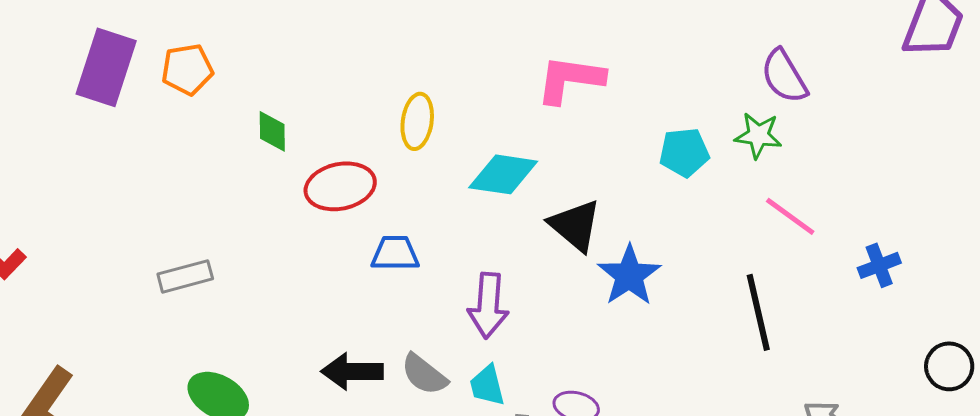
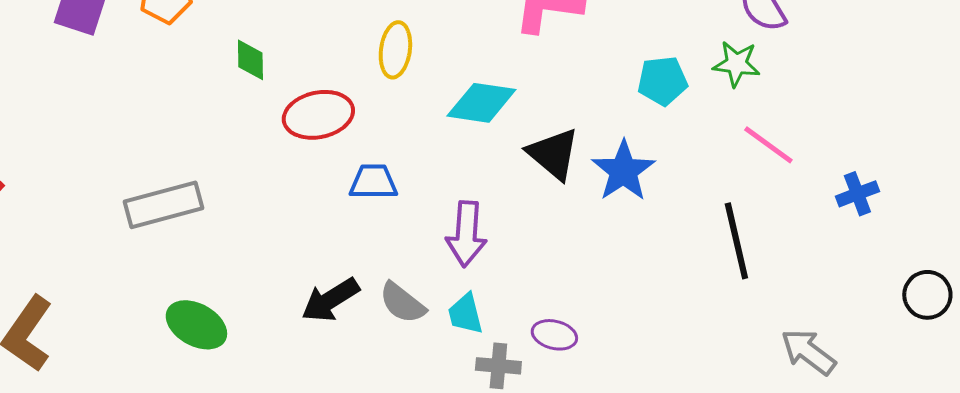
blue star: (629, 275) -> (623, 171), moved
gray rectangle: (185, 276) -> (163, 205), size x1.4
black arrow: (352, 371) -> (330, 300), turned -32

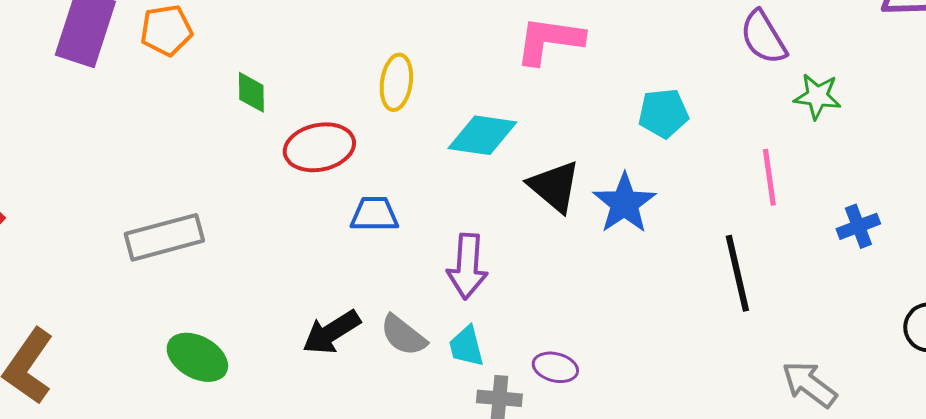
green star: (736, 64) -> (817, 96), moved
pink line: (768, 145) -> (769, 177), turned 46

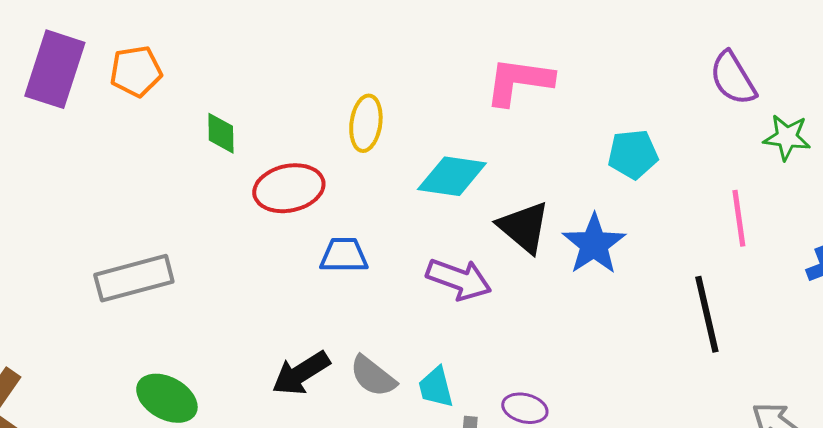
purple arrow: (467, 266) -> (459, 279), moved, turned -74

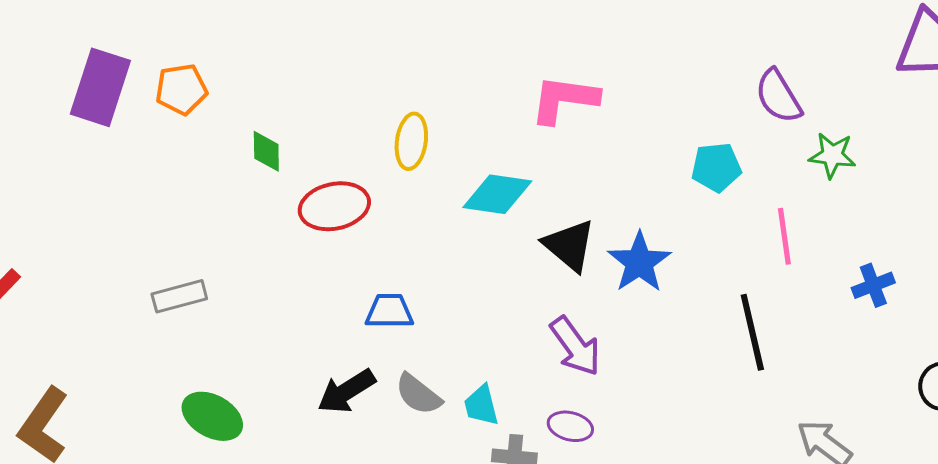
cyan pentagon: (633, 154) -> (716, 167), moved
blue trapezoid: (344, 255) -> (389, 311), moved
gray rectangle: (134, 278) -> (179, 296), size x0.7
purple arrow: (459, 279) -> (575, 346), moved, turned 34

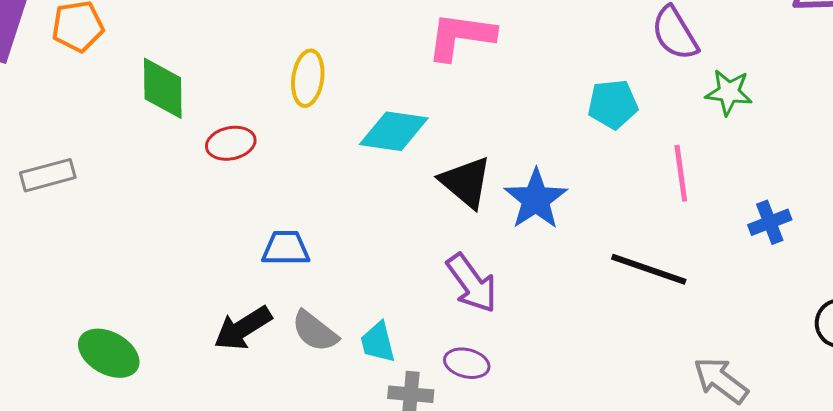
green diamond: (266, 151) -> (163, 88), size x1.5
red ellipse: (334, 206) -> (231, 143), size x0.7
gray rectangle: (179, 296) -> (48, 175), moved
black line: (752, 332) -> (649, 269), turned -58

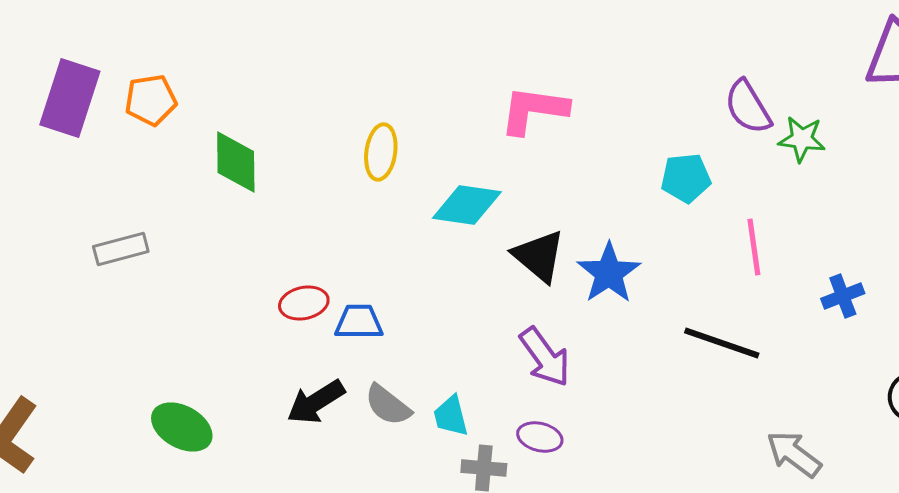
green star: (729, 92) -> (802, 139), moved
red ellipse: (231, 143) -> (304, 303), moved

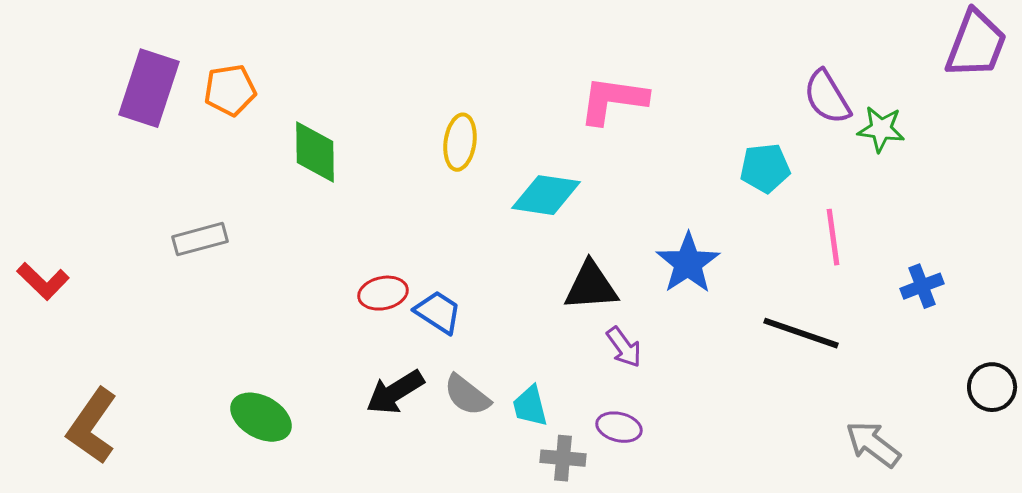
black triangle: (539, 256) -> (591, 286), moved, turned -44
blue trapezoid: (359, 322) -> (438, 312), turned 33
purple arrow: (545, 357) -> (624, 347), size x0.7

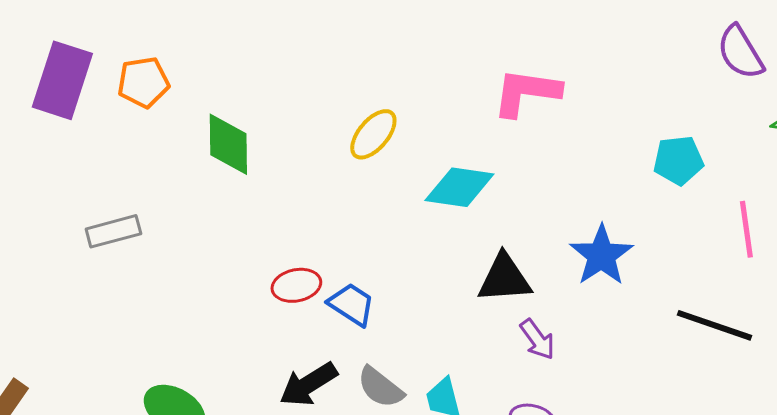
purple semicircle: (827, 97) -> (740, 52), moved
yellow ellipse: (460, 142) -> (373, 134), turned 32

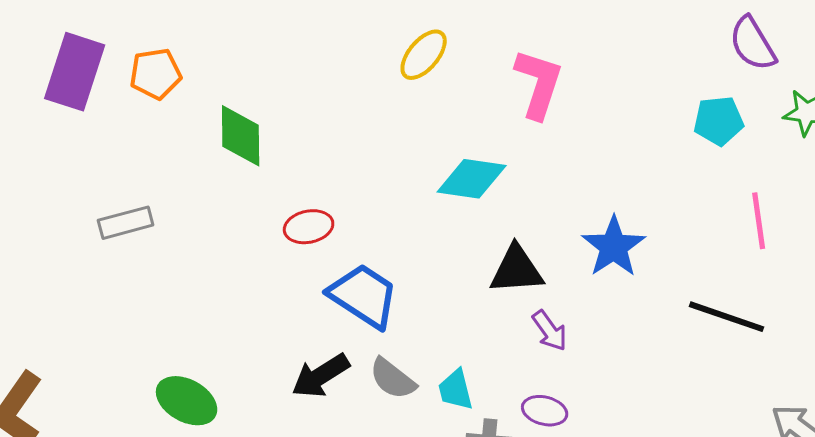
pink L-shape: (526, 92) -> (539, 84), turned 100
yellow ellipse: (373, 134) -> (424, 55), moved
cyan pentagon: (678, 160) -> (719, 121), moved
red ellipse: (296, 285) -> (309, 227), moved
blue trapezoid: (351, 304) -> (364, 296), size x1.5

